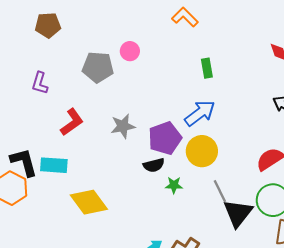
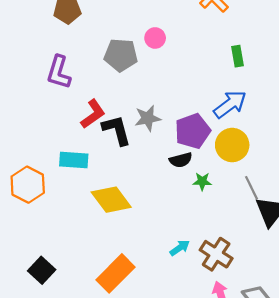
purple L-shape: (40, 83) -> (59, 72), size x1.4
black L-shape: (24, 162) -> (117, 130), moved

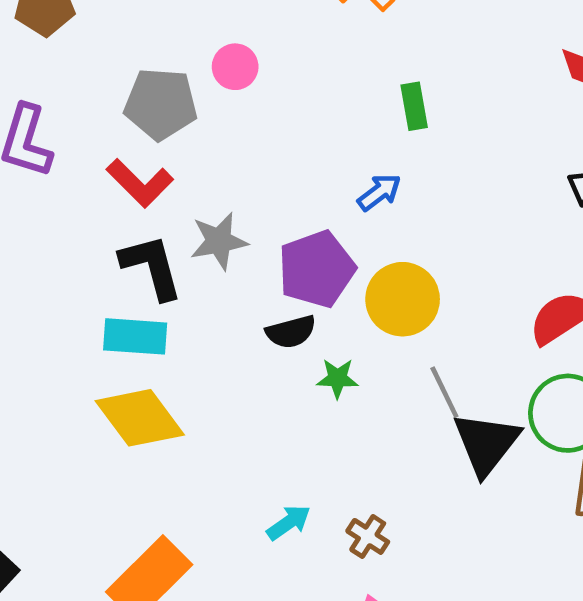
blue arrow: (230, 104) -> (379, 192), moved, size x0.6
red L-shape: (93, 114) -> (140, 183), moved, turned 80
cyan rectangle: (74, 160) -> (135, 336), moved
brown cross: (216, 254) -> (368, 536), size x0.6

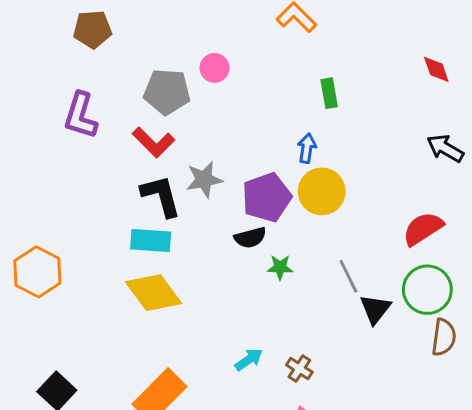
blue arrow: (379, 192) -> (307, 148), turned -44
yellow circle: (403, 299) -> (322, 191), moved
black triangle: (486, 443) -> (375, 309), size x0.7

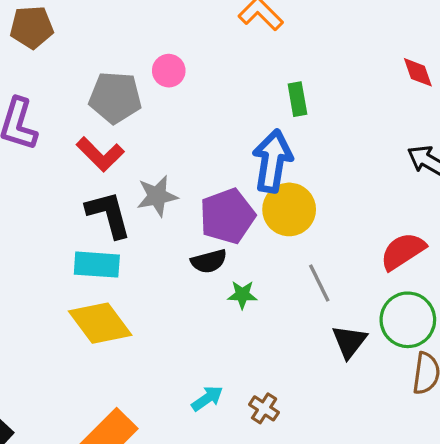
blue arrow: (307, 148) -> (272, 161), size x1.8
gray line: (348, 276) -> (319, 283), moved

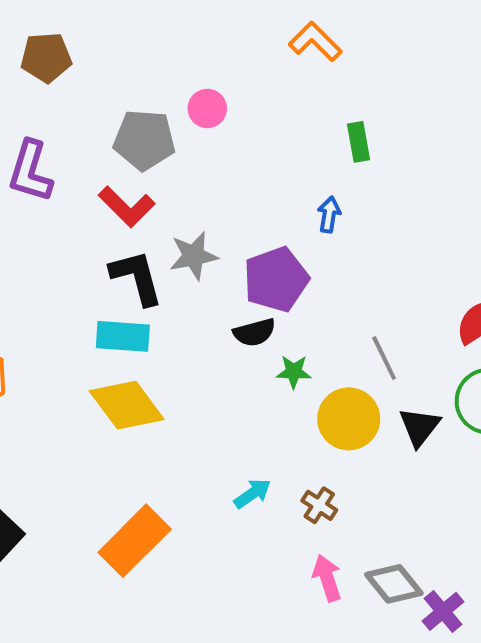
blue arrow: (272, 161) -> (329, 215), size x0.5
yellow circle: (289, 209) -> (349, 419), moved

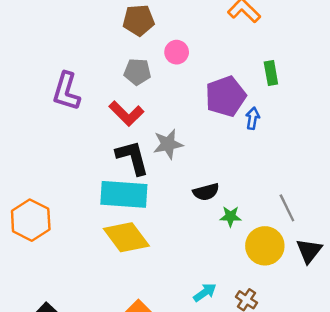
brown pentagon: (46, 57) -> (139, 20), moved
gray pentagon: (144, 140) -> (137, 72), size x0.7
purple pentagon: (276, 279) -> (226, 96), moved
cyan rectangle: (123, 336) -> (124, 194), size x1.4

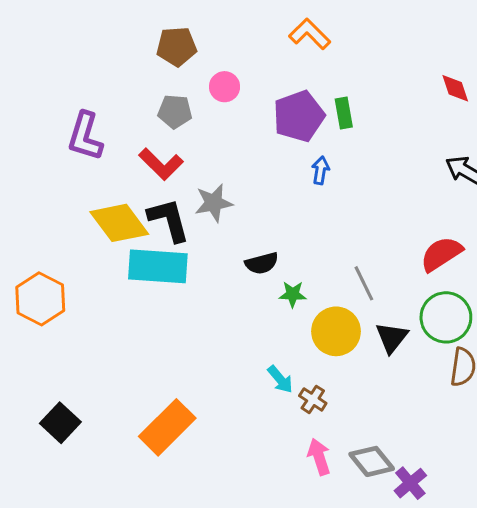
purple pentagon: (226, 96) -> (299, 116), moved
yellow diamond: (126, 237) -> (119, 223), moved
cyan arrow: (205, 292) -> (280, 379), moved, turned 85

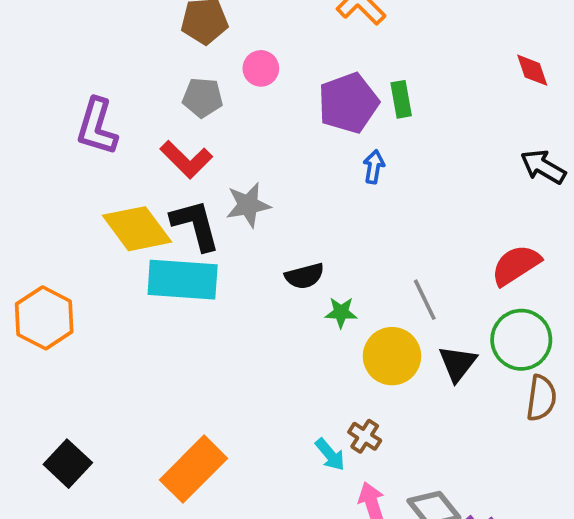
cyan arrow: (280, 379) -> (330, 454), moved

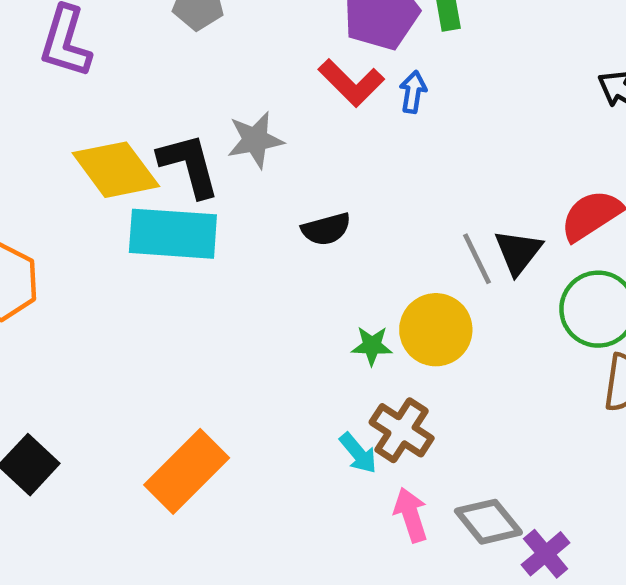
red L-shape: (186, 159) -> (351, 83), moved
green star: (341, 312) -> (372, 346), moved
black triangle: (458, 363) -> (518, 252), moved
brown cross: (365, 436) -> (402, 430), size x1.5

